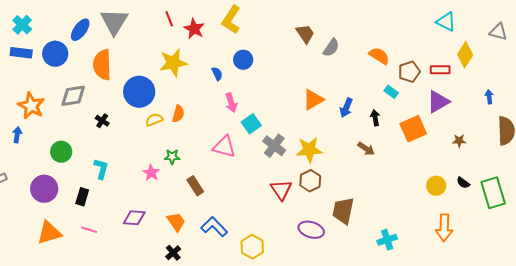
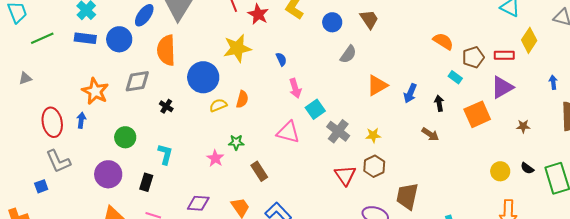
gray semicircle: (331, 48) -> (348, 54), moved
blue circle: (243, 60) -> (332, 22), moved
yellow star: (309, 150) -> (373, 135), size x0.6

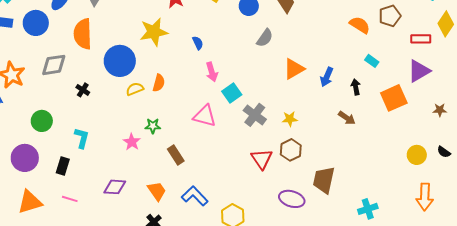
brown pentagon: (473, 57) -> (390, 16), moved

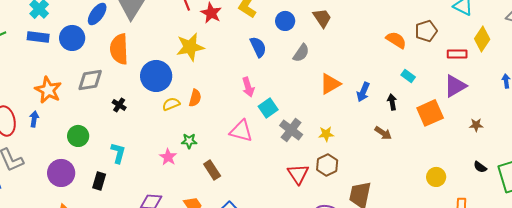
blue semicircle: (198, 43) -> (258, 47), moved, size x1.5
yellow circle: (417, 155) -> (436, 177), moved

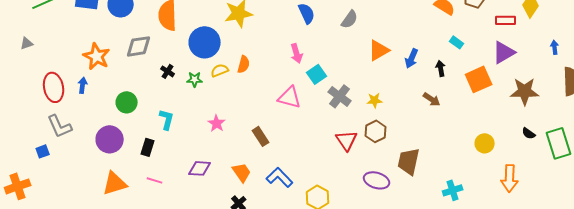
brown star: (476, 125) -> (525, 91), size x2.0
green star: (189, 141) -> (195, 79), moved

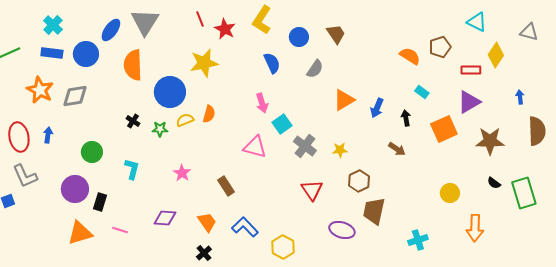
gray diamond: (139, 46) -> (75, 96), moved
orange star: (97, 56) -> (40, 90), moved
brown hexagon: (376, 131) -> (359, 181), moved
black rectangle: (148, 147) -> (100, 202), moved

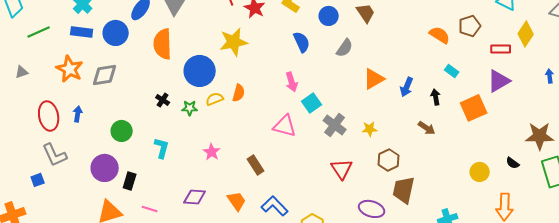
brown star: (490, 141) -> (540, 136), moved
black semicircle: (494, 183) -> (513, 163), moved

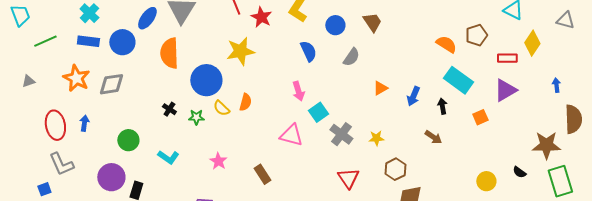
cyan rectangle: (452, 71) -> (458, 80), size x2.0
orange triangle: (374, 79) -> (380, 88), size x0.7
yellow semicircle: (215, 99) -> (221, 108), turned -114
orange square: (474, 108) -> (480, 117), size x0.6
cyan L-shape: (162, 148) -> (168, 157), turned 110

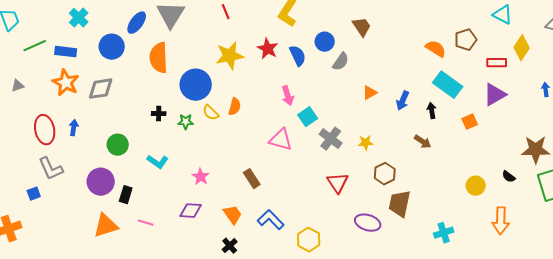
red star: (261, 17) -> (268, 49), moved
blue circle: (335, 25) -> (325, 42), moved
blue rectangle: (88, 41) -> (66, 52), moved
black cross: (169, 109) -> (159, 114), turned -32
pink star: (218, 161) -> (201, 177), moved

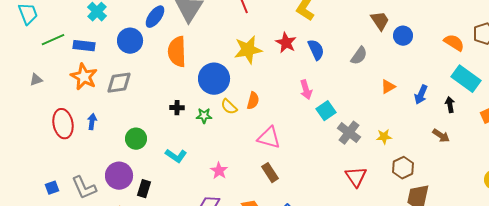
blue circle: (325, 42) -> (403, 36), moved
pink triangle: (281, 140) -> (269, 138), moved
gray L-shape: (51, 169) -> (84, 188), moved

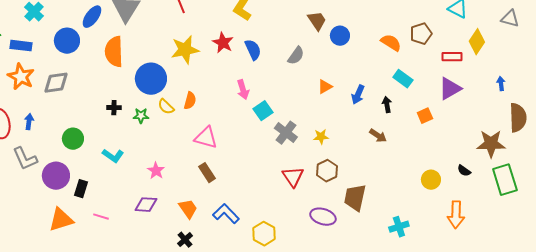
cyan rectangle: (466, 79) -> (403, 79), size x0.7
brown hexagon: (403, 168) -> (327, 171), moved
gray L-shape: (84, 188) -> (25, 159), moved

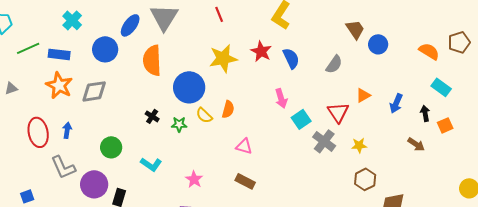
black cross: (114, 108) -> (152, 116), turned 32
orange square: (425, 116) -> (445, 125), moved
pink triangle: (206, 138) -> (244, 146), size x0.7
brown rectangle: (207, 173) -> (245, 181), turned -30
red triangle: (293, 177) -> (338, 112), moved

